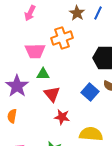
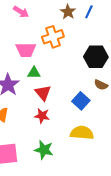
pink arrow: (30, 13) -> (21, 12), turned -84
blue square: (90, 92) -> (81, 101), moved
red star: (62, 117) -> (42, 116), moved

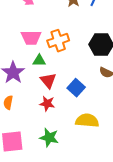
orange cross: (53, 37) -> (58, 41), moved
blue square: (81, 101) -> (76, 88), moved

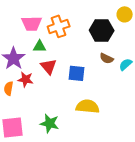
blue square: (76, 88) -> (77, 73), turned -36
red star: (47, 104) -> (26, 79), moved

